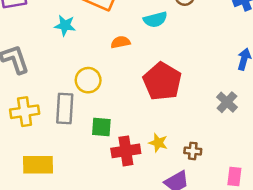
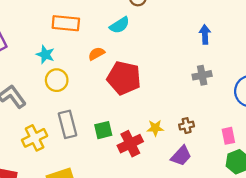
cyan star: (65, 25) -> (45, 55), turned 30
yellow circle: (88, 80) -> (57, 80), moved
red pentagon: (162, 81) -> (124, 78), moved
gray cross: (227, 102) -> (202, 75), turned -36

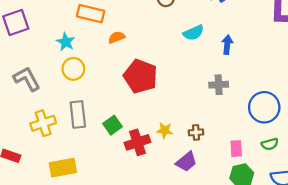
cyan semicircle: (120, 25) -> (194, 33), moved
orange semicircle: (96, 54) -> (117, 37), moved
green square: (103, 130) -> (113, 125), turned -30

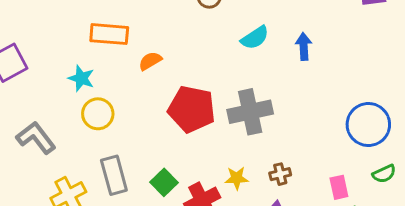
gray cross: (219, 85) -> (250, 112), moved, size x1.6

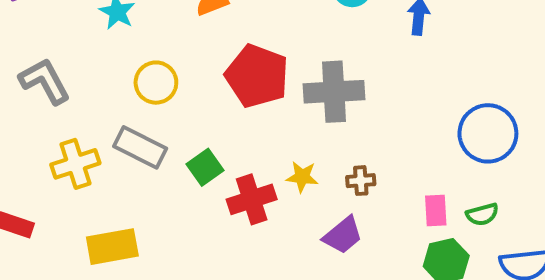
yellow circle: (98, 114) -> (156, 83), moved
green semicircle: (384, 174) -> (482, 214), moved
gray rectangle: (114, 175) -> (140, 147), turned -57

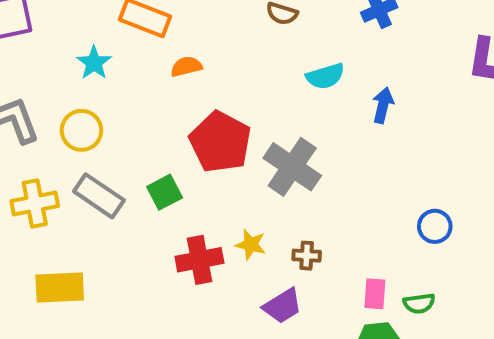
yellow circle: (156, 83) -> (81, 130), moved
gray cross: (334, 92) -> (292, 167), turned 30
blue circle: (488, 133) -> (435, 226), size x0.6
green square: (205, 167) -> (165, 192), moved

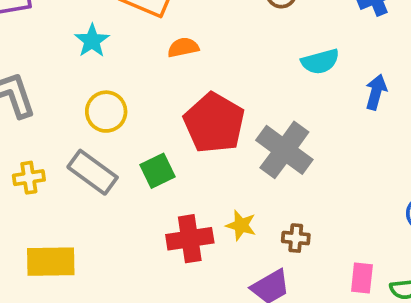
yellow circle: (81, 130) -> (106, 112), moved
yellow cross: (35, 203) -> (29, 178), size x0.7

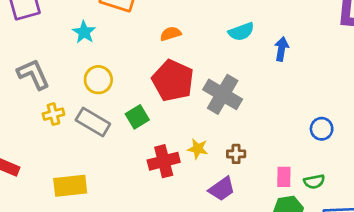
orange semicircle: (183, 47) -> (171, 34), moved
yellow cross: (29, 178) -> (53, 114), moved

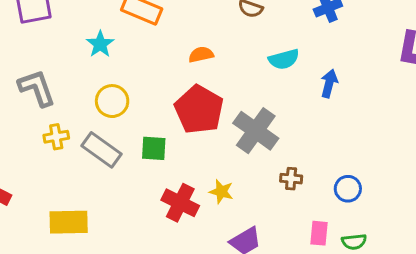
green square: (137, 117) -> (154, 148), turned 30
blue circle: (322, 129) -> (348, 189), moved
brown cross: (236, 154) -> (291, 179), moved
red cross: (164, 161) -> (180, 203), turned 36

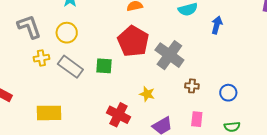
yellow circle: (112, 101) -> (67, 33), moved
red cross: (180, 203) -> (118, 115), moved
pink rectangle: (319, 233) -> (197, 119), moved

